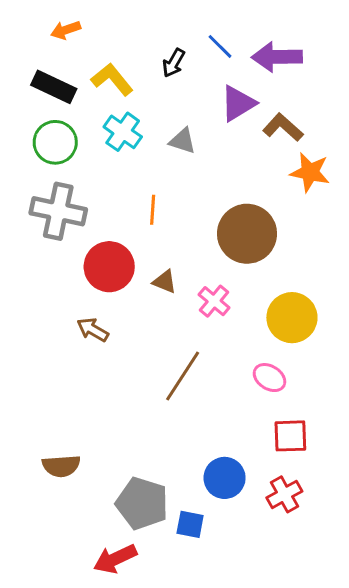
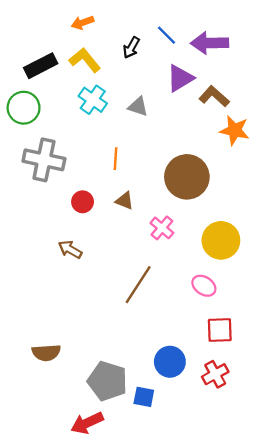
orange arrow: (66, 30) -> (83, 23), moved
black rectangle: (54, 87) -> (41, 66), turned -52
green circle: (55, 142) -> (24, 108), moved
red circle: (109, 267) -> (83, 202), size x0.6
brown triangle: (165, 282) -> (125, 201), moved

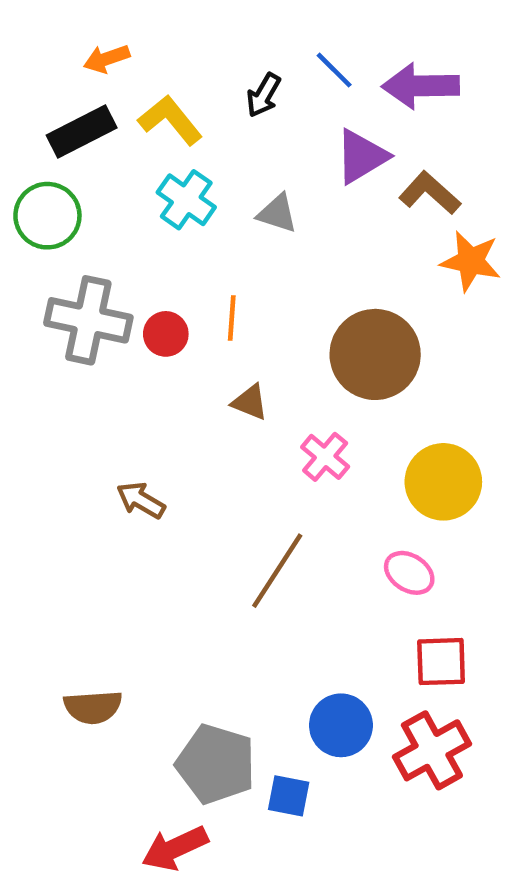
orange arrow: (83, 23) -> (107, 59), moved
red circle: (83, 202) -> (166, 334), moved
red cross: (215, 374) -> (432, 750), size x1.4

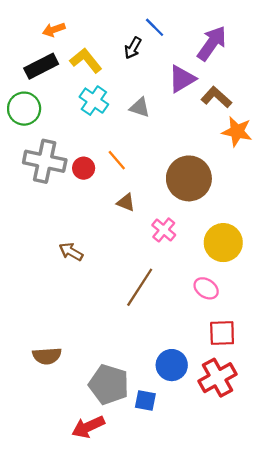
blue line: (334, 70) -> (155, 27), moved
purple arrow: (421, 86) -> (212, 43), turned 126
orange line: (232, 318) -> (117, 160), turned -45

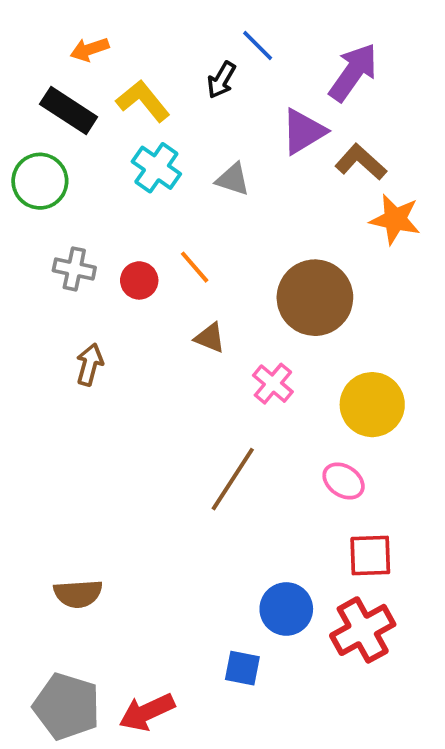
black rectangle: (41, 66) -> (69, 110), turned 60
gray cross: (45, 161) -> (74, 269), size x0.6
brown arrow: (71, 252) -> (90, 364), moved, turned 75
gray pentagon: (109, 385) -> (67, 706), moved

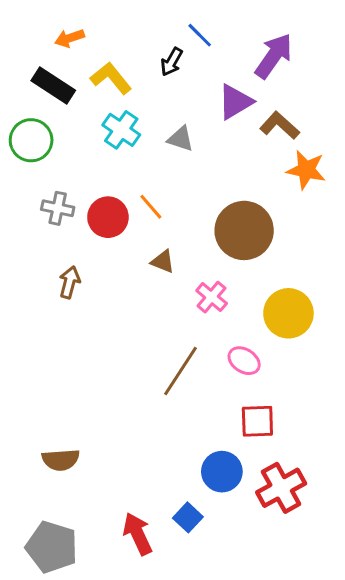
red circle: (139, 280) -> (108, 217), size x1.4
pink ellipse: (344, 481) -> (244, 361), moved
red square: (370, 555) -> (257, 421), moved
blue square: (242, 668) -> (188, 517), turned 32
red arrow: (147, 712) -> (138, 534), moved, turned 90

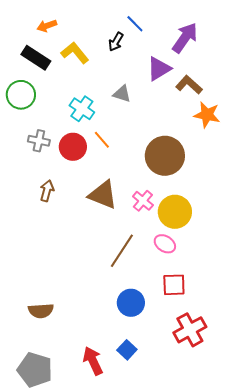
cyan cross: (121, 130) -> (82, 109), moved
brown triangle: (163, 262) -> (103, 195), moved, size x1.8
yellow circle: (288, 313) -> (175, 212), moved
blue circle: (222, 472) -> (131, 303), moved

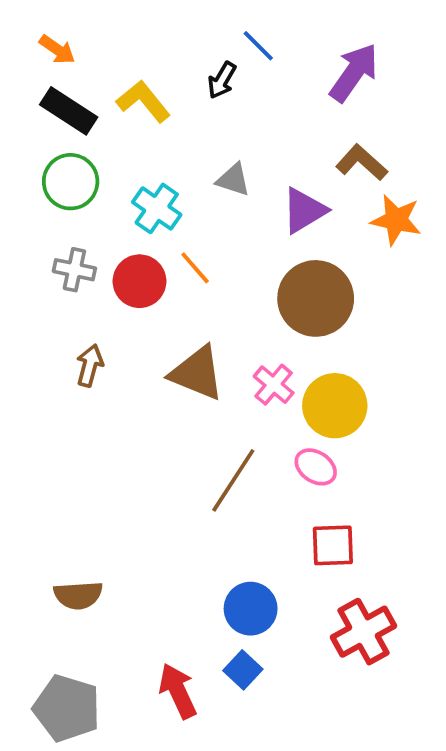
orange arrow: (47, 26) -> (57, 50), moved, turned -126
purple triangle: (159, 69) -> (304, 210), moved
green circle: (21, 95) -> (71, 182), moved
blue circle: (131, 303) -> (251, 609), moved

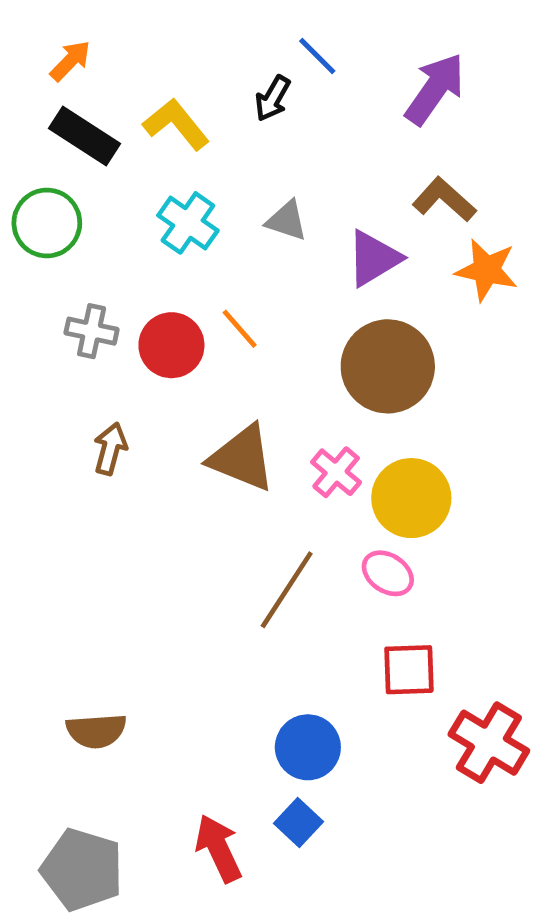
orange arrow: (57, 50) -> (70, 61), turned -81
green circle: (71, 182) -> (47, 223), moved
cyan cross: (157, 208) -> (188, 223), moved
red cross: (364, 632) -> (489, 743), moved, turned -30

